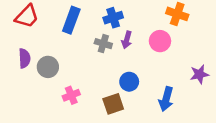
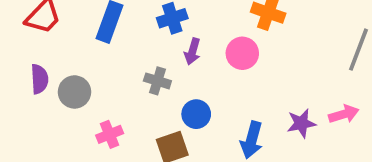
gray cross: (103, 44) -> (157, 81), moved
purple star: (199, 74) -> (301, 123), moved

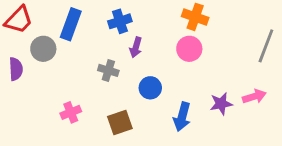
pink circle: (242, 53) -> (189, 49), moved
gray circle: (74, 92) -> (43, 49), moved
blue circle: (196, 114) -> (150, 88), moved

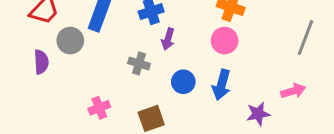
purple star: (221, 104) -> (258, 114), moved
blue arrow: (182, 117) -> (221, 85), moved

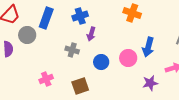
pink circle: (225, 41) -> (128, 58), moved
blue arrow: (221, 85) -> (148, 47), moved

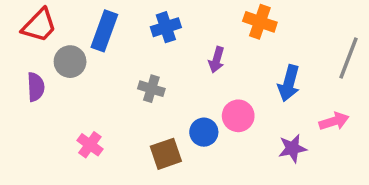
purple arrow: (91, 34) -> (216, 60), moved
pink circle: (128, 58) -> (238, 116), moved
blue circle: (101, 62) -> (204, 132), moved
pink cross: (46, 79) -> (90, 145), moved, turned -32

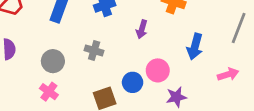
gray circle: (70, 62) -> (53, 61), moved
purple star: (292, 148) -> (176, 97), moved

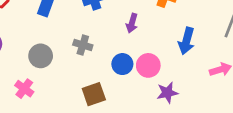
blue circle: (133, 82) -> (122, 64), moved
pink cross: (49, 92) -> (24, 89), moved

